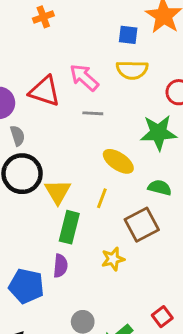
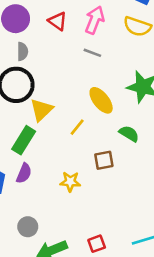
pink arrow: (84, 77) -> (95, 20), turned 52
red triangle: (45, 91) -> (58, 21), size x0.7
brown square: (142, 225) -> (104, 160), size x0.7
green rectangle: (69, 227) -> (24, 140), moved

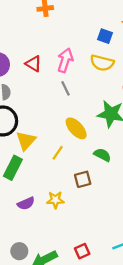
gray line: (92, 53) -> (65, 88), turned 48
purple semicircle: (24, 173) -> (26, 203), moved, turned 48
gray circle: (28, 227) -> (19, 251), moved

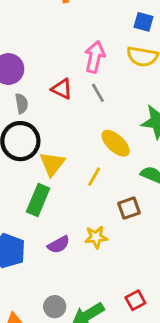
red triangle: (34, 64) -> (62, 89), moved

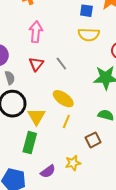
pink arrow: (95, 57) -> (36, 32), moved
red triangle: (62, 89) -> (36, 64), turned 49
yellow ellipse: (116, 143) -> (63, 99), moved

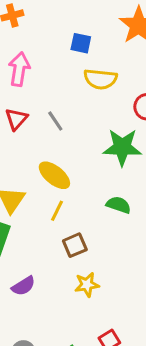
blue square: (86, 11) -> (81, 43), moved
brown square: (93, 140) -> (75, 245), moved
yellow star: (73, 163) -> (87, 285), moved

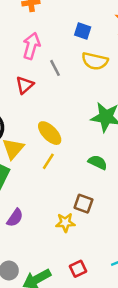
gray line: (55, 121) -> (55, 68), moved
brown square: (75, 245) -> (83, 204), moved, turned 36
purple semicircle: (23, 286) -> (15, 218), turned -30

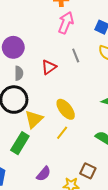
pink arrow: (31, 46) -> (66, 23), moved
purple semicircle: (15, 218) -> (44, 174), moved

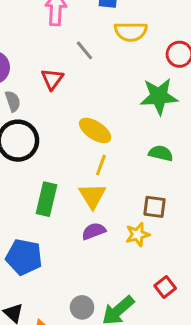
yellow triangle: (34, 119) -> (92, 196), moved
purple semicircle: (44, 174) -> (94, 231), turned -133

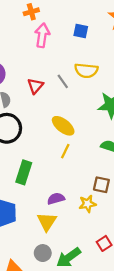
yellow semicircle: (131, 32) -> (86, 70), moved
gray line: (84, 50) -> (63, 81), moved
yellow triangle: (92, 196) -> (47, 222), moved

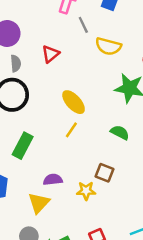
gray line: (63, 81) -> (83, 25), moved

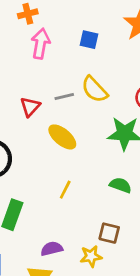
gray line: (83, 25) -> (64, 97), moved, turned -70
yellow semicircle: (108, 46) -> (94, 89), turned 40
yellow ellipse: (74, 102) -> (62, 137), moved

